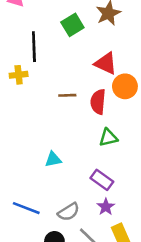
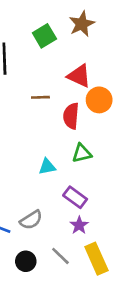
brown line: (67, 95) -> (40, 97), moved
cyan triangle: (53, 159) -> (47, 167), moved
gray semicircle: (69, 212) -> (31, 220), moved

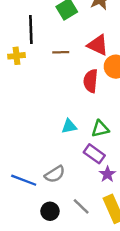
brown line: (40, 97) -> (61, 52), moved
green triangle: (82, 153) -> (100, 129), moved
purple star: (79, 225) -> (107, 174), moved

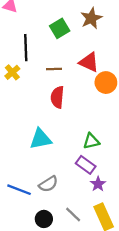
yellow cross: (17, 56) -> (12, 72), turned -35
red semicircle: (91, 81) -> (57, 97), moved
cyan triangle: (69, 126) -> (40, 139), moved, size x1.5

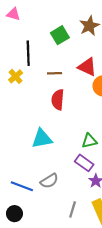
gray line: (73, 214) -> (73, 209), turned 63
black circle: (44, 219) -> (14, 214), moved

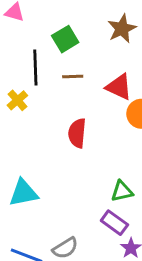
green square: (60, 35) -> (65, 39), moved
brown line: (55, 73) -> (73, 76), moved
cyan triangle: (42, 139) -> (23, 193), moved

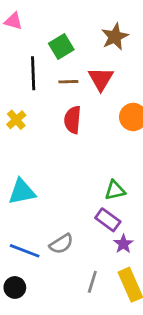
red triangle: (119, 87) -> (101, 79), moved, turned 36
yellow cross: (17, 100) -> (16, 120), moved
red semicircle: (77, 133) -> (73, 120), moved

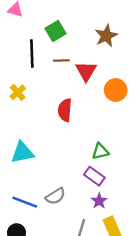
brown star: (115, 37) -> (106, 36), moved
red triangle: (101, 79) -> (86, 71), moved
red semicircle: (73, 120) -> (65, 110), moved
purple star: (123, 244) -> (99, 201), moved

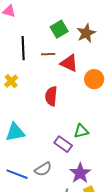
green square: (55, 31) -> (59, 29), moved
red triangle: (86, 71) -> (69, 63), turned -36
purple rectangle: (94, 176) -> (63, 144), moved
purple star: (99, 201) -> (80, 173), size x1.5

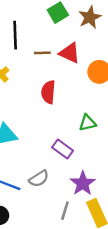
brown line: (48, 54) -> (42, 53), moved
green triangle: (81, 131) -> (87, 123), moved

